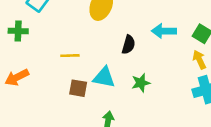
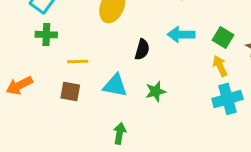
green cross: (18, 31) -> (46, 35), moved
brown square: (78, 88) -> (70, 91), moved

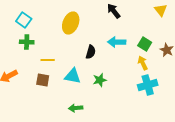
green arrow: (120, 133) -> (76, 108), turned -104

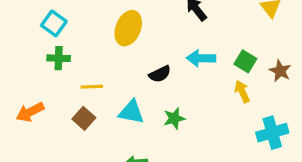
black semicircle: (91, 52) -> (160, 74), turned 48
brown square: (43, 80) -> (84, 118), turned 32
cyan cross: (148, 85) -> (272, 133), moved

